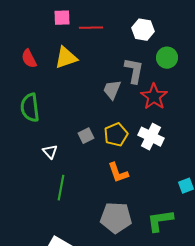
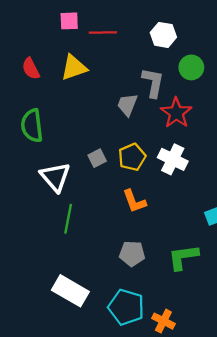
white triangle: (50, 152) -> (55, 177), size x1.8
gray pentagon: (116, 218) -> (132, 254), size x0.7

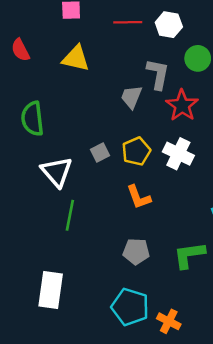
red line: (103, 33) -> (128, 22), moved
yellow triangle: (74, 67) -> (76, 58), turned 32
red semicircle: (31, 69) -> (20, 50), moved
white rectangle: (70, 291) -> (51, 290), moved, turned 68

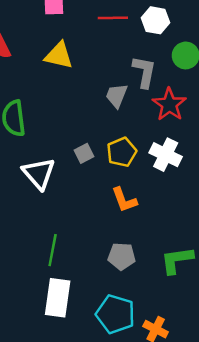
green line: (70, 215) -> (53, 250), moved
white rectangle: (51, 290) -> (58, 298), moved

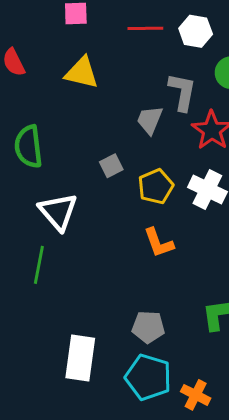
gray square: (84, 153) -> (111, 166), moved
green line: (53, 250) -> (39, 265), moved
gray pentagon: (122, 256) -> (148, 327), moved

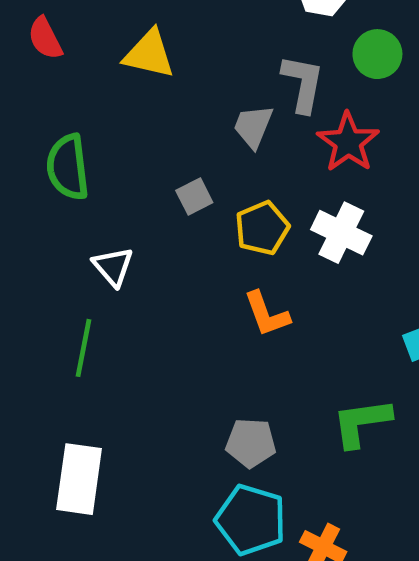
white triangle: (58, 212) -> (113, 267), size x0.7
white rectangle: (80, 358) -> (79, 479), moved

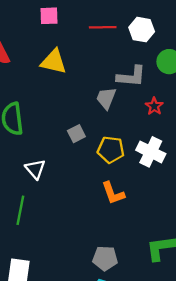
gray L-shape: (303, 83) -> (131, 76), turned 84
red star: (348, 142) -> (154, 106), size x0.6
yellow pentagon: (262, 228) -> (111, 150), turned 30

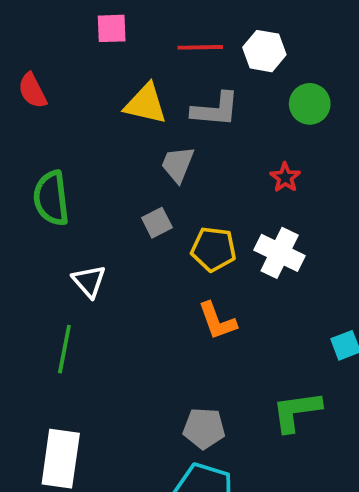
yellow triangle: (54, 62) -> (146, 104), moved
gray L-shape: (131, 76) -> (215, 110), moved
gray trapezoid: (106, 98) -> (178, 164), moved

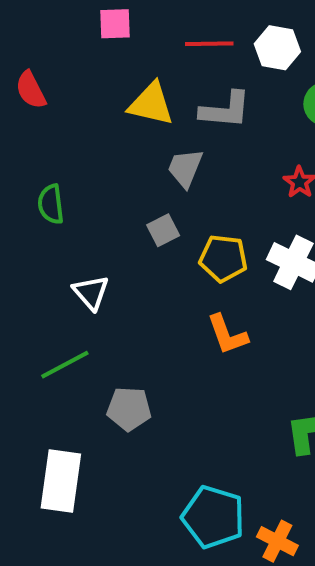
green semicircle: (51, 198) -> (51, 204), size x0.7
green line: (64, 349) -> (65, 365), turned 51
gray pentagon: (204, 428) -> (129, 409), moved

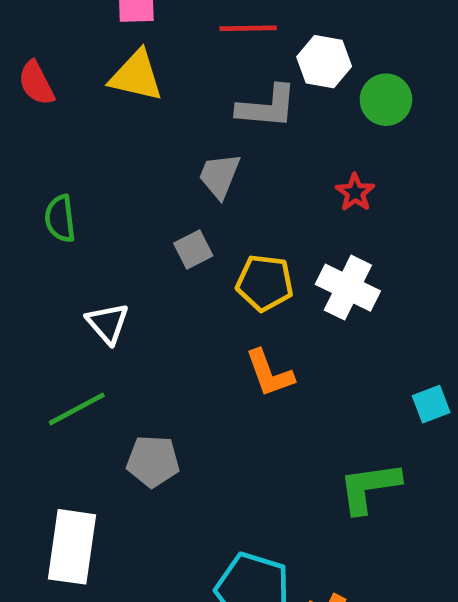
white hexagon: (277, 48) -> (324, 62), moved
yellow triangle: (151, 104) -> (136, 76), moved

